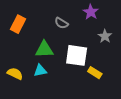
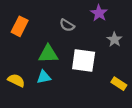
yellow rectangle: (95, 73) -> (119, 84), moved

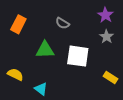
purple star: (99, 13) -> (105, 15), moved
cyan triangle: (44, 77) -> (41, 89), moved, turned 48

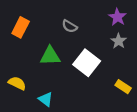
white square: (78, 56) -> (87, 63), turned 30

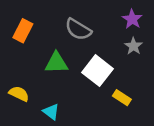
gray semicircle: (70, 26) -> (78, 29), size x1.5
yellow rectangle: (123, 87) -> (122, 98), moved

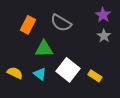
orange rectangle: (23, 31) -> (28, 25), moved
white square: (97, 71) -> (68, 70), moved
cyan triangle: (51, 112) -> (40, 74), moved

